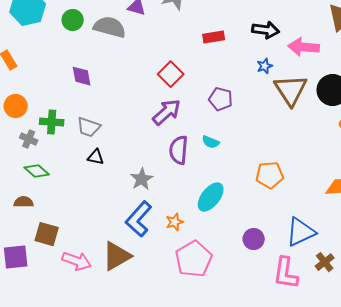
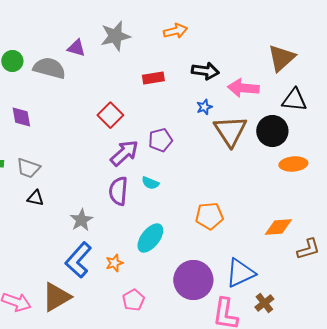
purple pentagon: (221, 99) -> (160, 140), turned -30
purple arrow: (167, 112) -> (124, 153), moved
purple circle: (254, 239) -> (193, 280), size x1.8
pink pentagon: (194, 259) -> (133, 300), size x0.6

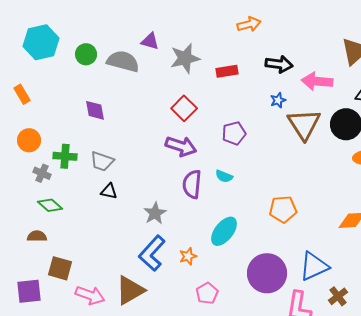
gray star: (115, 36) -> (185, 58), moved
purple arrow: (124, 153) -> (181, 146), moved, turned 60

